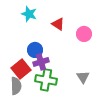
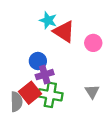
cyan star: (29, 14) -> (48, 20), moved
red triangle: (58, 24) -> (64, 32), size x1.5
red square: (21, 69) -> (30, 93), moved

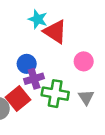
pink circle: (93, 43) -> (84, 61), moved
green cross: (50, 95) -> (55, 94), moved

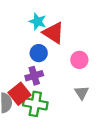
blue circle: (27, 64) -> (39, 53), moved
green cross: (55, 94) -> (35, 104), moved

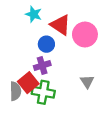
cyan star: (38, 21) -> (34, 14), moved
pink circle: (79, 60) -> (85, 34), moved, size x1.5

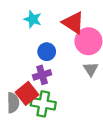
red triangle: (60, 25) -> (73, 23), moved
gray triangle: (87, 82) -> (91, 69), moved

